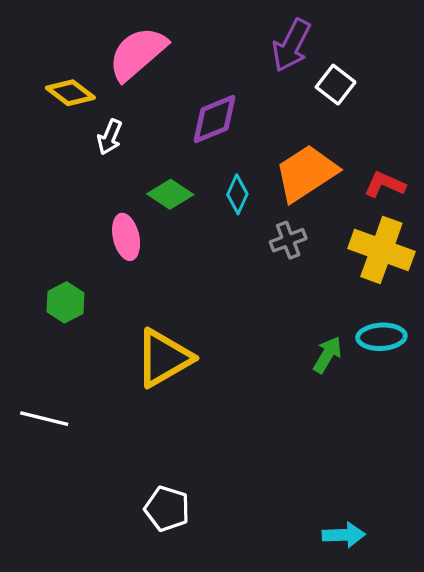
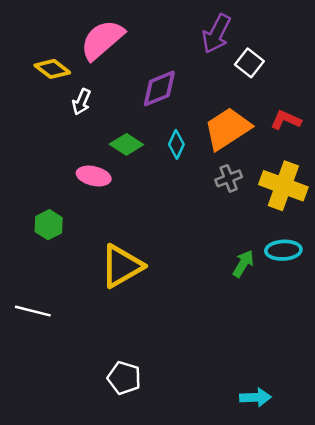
red L-shape: (385, 184) -> (286, 120), moved
pink ellipse: (126, 237) -> (94, 176), turned -64
gray cross: (288, 240) -> (229, 178), moved

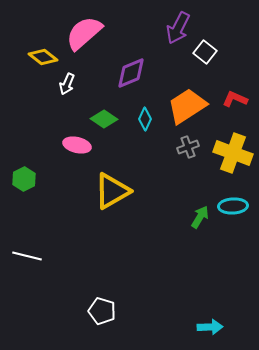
green hexagon: (49, 225) -> (24, 179), moved
yellow triangle: (122, 266) -> (112, 191), moved

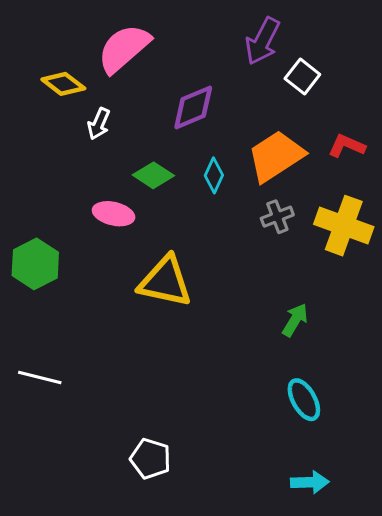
green hexagon: (24, 179) -> (35, 264), size x1.4
yellow triangle: (112, 191) -> (165, 282), turned 42
cyan ellipse: (233, 206) -> (304, 400), moved, turned 64

